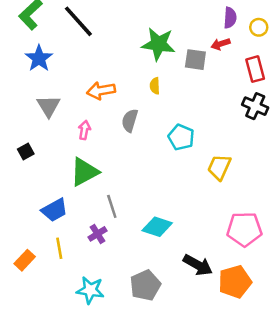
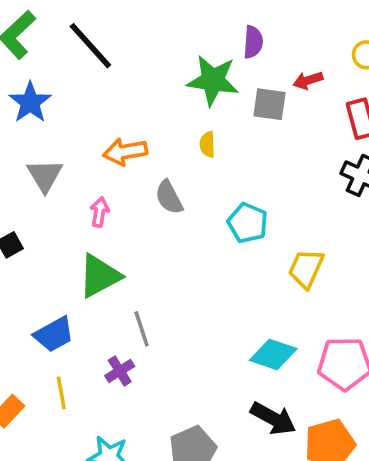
purple semicircle: (230, 18) -> (253, 42), moved
gray semicircle: (130, 120) -> (169, 197), turned -45
cyan diamond: (157, 227) -> (273, 355), moved

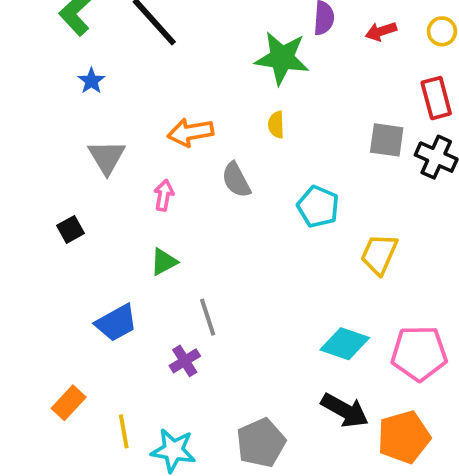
red arrow: (308, 80) -> (381, 31), moved
blue star: (30, 102) -> (91, 81), size x0.6
gray square: (270, 104) -> (387, 140), moved
green triangle: (100, 276) -> (164, 262), size x0.6
yellow line: (61, 393) -> (124, 431), moved

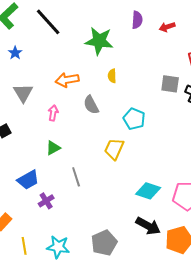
green star: (282, 58) -> (99, 41), moved
yellow trapezoid: (379, 254) -> (114, 149), moved
purple cross: (185, 361) -> (46, 201), moved
yellow line: (124, 431) -> (24, 246), moved

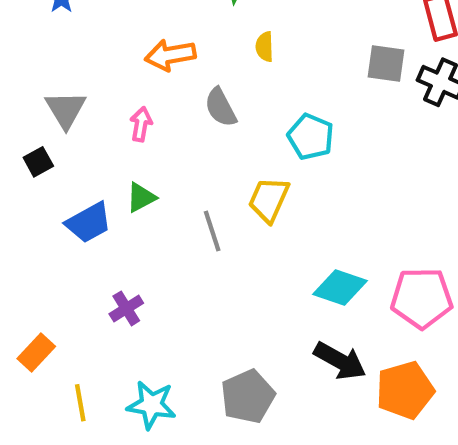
gray triangle: (23, 93) -> (66, 110), moved
gray line: (76, 177) -> (212, 231), moved
blue trapezoid: (28, 180) -> (89, 223), moved

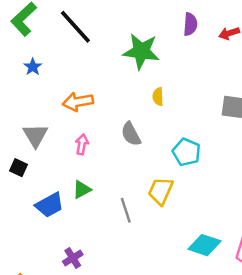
orange arrow: (170, 55) -> (78, 102), moved
black square: (38, 162) -> (19, 168), turned -36

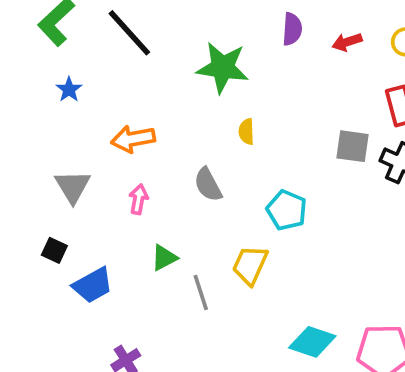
black square: (19, 168) -> (54, 250), moved
green triangle: (82, 190) -> (164, 258), moved

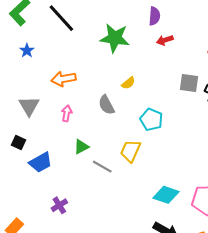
red arrow: (347, 42) -> (165, 40), moved
yellow semicircle: (246, 132) -> (128, 83), moved, turned -128
gray line: (201, 293) -> (102, 167), turned -42

